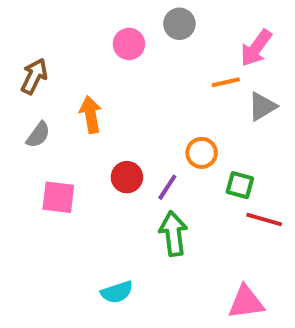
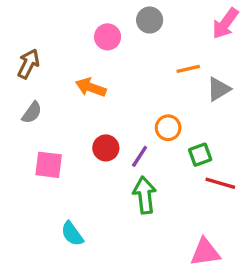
pink arrow: (256, 48) -> (225, 23), moved
orange arrow: (91, 115) -> (91, 87), moved, turned -60
green square: (240, 185) -> (200, 155), turned -35
cyan semicircle: (117, 292) -> (72, 234), moved, turned 72

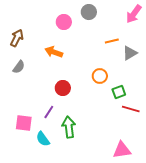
purple line: (140, 156) -> (49, 112), moved
pink square: (49, 165) -> (24, 123), moved
green arrow: (145, 195) -> (69, 127), moved

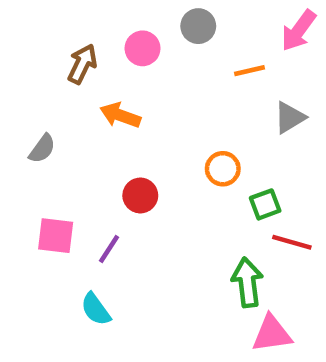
brown arrow: (17, 38) -> (82, 64), moved
orange line: (112, 41) -> (250, 71), moved
pink square: (24, 123) -> (56, 236), moved
green arrow: (69, 127) -> (247, 282), moved

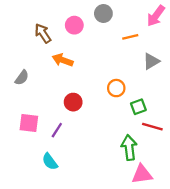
brown arrow: (82, 64) -> (43, 33), turned -60

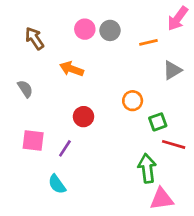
gray circle: (103, 14) -> (110, 30), moved
brown arrow: (43, 33) -> (34, 38), moved
gray semicircle: (22, 78) -> (25, 89), turned -70

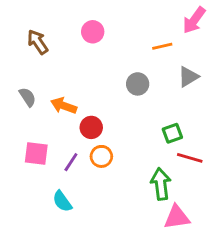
gray circle: (110, 30) -> (138, 84), moved
orange arrow: (72, 69) -> (64, 106), moved
orange circle: (133, 101) -> (101, 156), moved

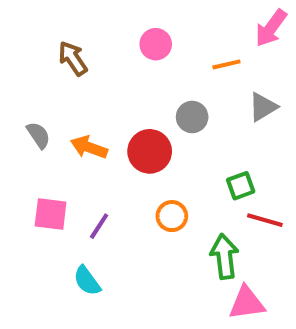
pink circle: (93, 32) -> (156, 44), moved
brown arrow: (38, 42) -> (73, 58), moved
red circle: (91, 127) -> (150, 151), moved, size x1.4
orange circle: (101, 156) -> (172, 216), moved

